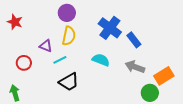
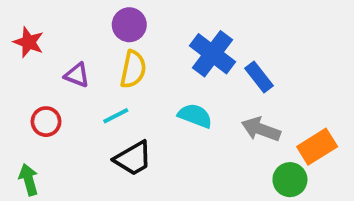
purple triangle: (46, 46) -> (77, 75), moved

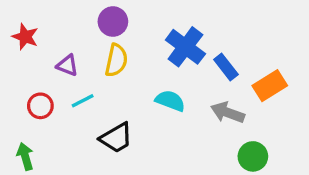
cyan line: (116, 116) -> (83, 101), moved
orange rectangle: (317, 147) -> (270, 86), moved

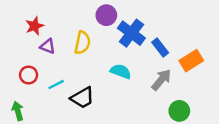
purple circle: (113, 22) -> (106, 15), moved
red star: (25, 37) -> (35, 26), moved, turned 30
cyan line: (83, 101) -> (56, 85), moved
gray arrow: (228, 113) -> (161, 80), turned 110

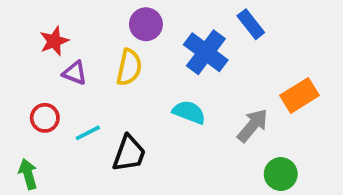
purple circle: (106, 15) -> (146, 24), moved
blue rectangle: (160, 47) -> (251, 24), moved
black trapezoid: (82, 98) -> (129, 153), turned -40

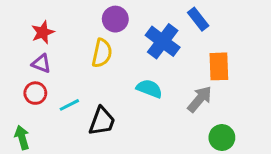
purple triangle: (75, 73) -> (41, 63), moved
orange rectangle: (299, 95) -> (219, 66), moved, turned -60

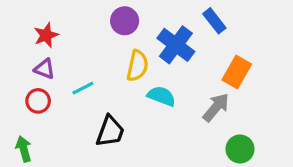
yellow semicircle: (102, 53) -> (137, 66), moved
orange rectangle: (219, 66) -> (237, 72), turned 32
cyan line: (69, 105) -> (83, 88), moved

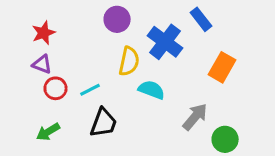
cyan line: (83, 88) -> (90, 90), moved
red circle: (38, 101) -> (56, 88), moved
gray arrow: (216, 107) -> (195, 117), moved
green arrow: (24, 149) -> (48, 132), moved, turned -105

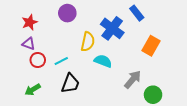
purple circle: (117, 19) -> (67, 13), moved

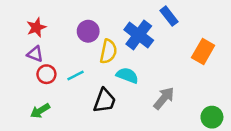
purple circle: (67, 13) -> (88, 31), moved
orange rectangle: (151, 46) -> (203, 51), moved
black trapezoid: (70, 83) -> (105, 101), moved
green circle: (153, 95) -> (212, 117), moved

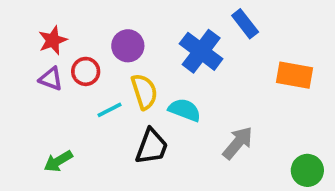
yellow semicircle: (108, 51) -> (144, 92), moved, turned -30
orange rectangle: (203, 51) -> (295, 75), turned 70
red circle: (46, 74) -> (86, 71), moved

